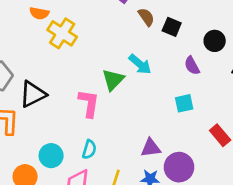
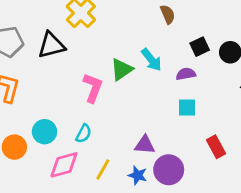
black square: (172, 27) -> (200, 47), moved, turned 30
purple semicircle: (192, 66) -> (186, 74), moved, turned 96
black triangle: (33, 94) -> (51, 45), moved

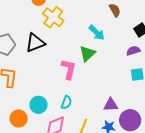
cyan arrow: (151, 60) -> (97, 33), moved

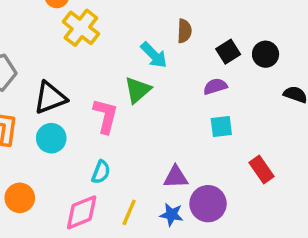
brown semicircle: (115, 10) -> (184, 31), moved, turned 32
black triangle: (35, 43) -> (50, 98), moved
cyan circle: (38, 105) -> (51, 138), moved

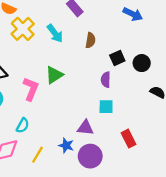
cyan arrow: (154, 55) -> (55, 33), moved
purple semicircle: (215, 86) -> (106, 80), turned -80
purple triangle: (176, 177) -> (85, 128), moved
blue star: (172, 215) -> (66, 145), moved

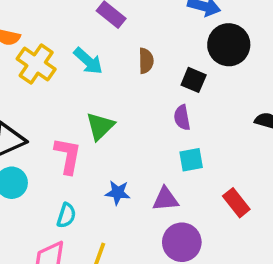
black square: (117, 58) -> (194, 80), turned -32
black circle: (142, 63) -> (229, 45), moved, size x1.5
blue star: (66, 145) -> (118, 193), moved

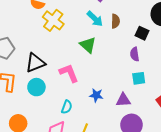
cyan arrow: (88, 61) -> (95, 19), moved
green triangle: (100, 126) -> (88, 45), moved, turned -36
pink L-shape: (68, 156) -> (69, 73), turned -35

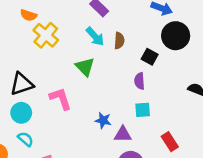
blue star: (96, 95) -> (103, 120), moved
cyan semicircle: (67, 107) -> (25, 139), moved, turned -72

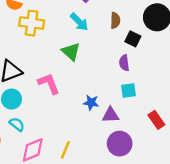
yellow cross: (46, 35) -> (32, 23), turned -30
brown semicircle: (119, 41) -> (115, 20), moved

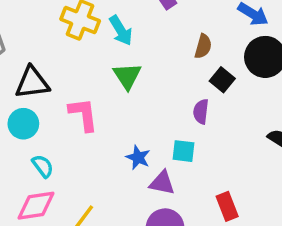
cyan arrow: (79, 22) -> (121, 30), moved
cyan square: (129, 90) -> (183, 151), moved
cyan semicircle: (17, 124) -> (43, 166), moved

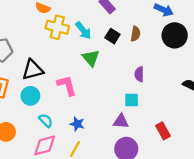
black square: (222, 80) -> (112, 36), moved
blue star: (138, 157) -> (77, 124), moved

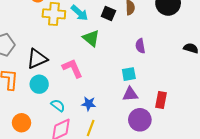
cyan square: (132, 100) -> (129, 74), moved
red rectangle: (163, 131) -> (161, 100), moved, turned 49

